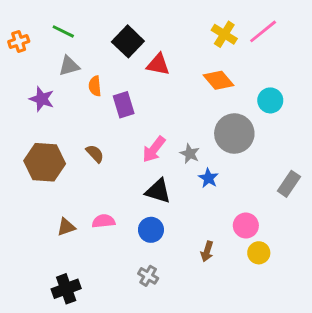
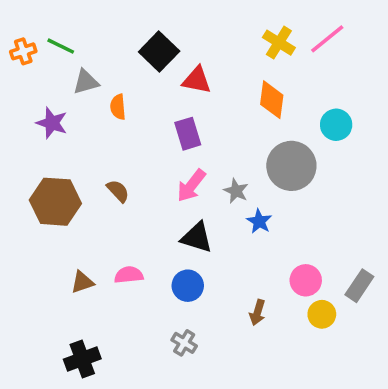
green line: (63, 31) -> (61, 46), moved
orange diamond: (219, 80) -> (272, 100), turned 48
purple rectangle: (124, 105) -> (188, 134), moved
gray rectangle: (289, 184) -> (359, 286), moved

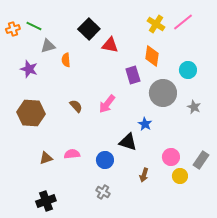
purple rectangle: (188, 134) -> (133, 75), moved
brown semicircle: (118, 191) -> (76, 106), moved
gray star: (236, 191) -> (194, 107), moved
black triangle: (197, 237) -> (128, 142), moved

